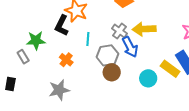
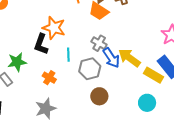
yellow arrow: (144, 29) -> (129, 58), moved, turned 45
brown circle: (112, 72) -> (99, 96), moved
cyan circle: (148, 78) -> (147, 103), moved

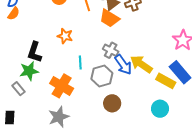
orange star: (54, 28) -> (65, 36), size x0.7
black L-shape: (41, 44) -> (35, 52), moved
orange cross: (49, 78) -> (62, 86), size x1.6

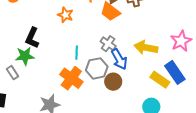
orange star: (65, 36) -> (65, 15), moved
yellow arrow: (141, 64) -> (146, 48), moved, turned -30
orange cross: (62, 86) -> (71, 78), moved
brown circle: (112, 103) -> (113, 82), moved

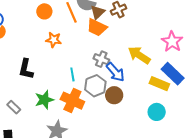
yellow arrow: (146, 48) -> (139, 55), turned 35
green star: (25, 56) -> (44, 100), moved

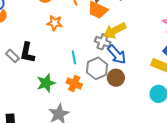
yellow arrow: (139, 55) -> (115, 31), moved, turned -60
orange cross: (72, 101) -> (74, 83), size x0.7
gray rectangle: (14, 107) -> (12, 56), moved

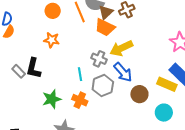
orange star: (55, 23) -> (52, 40), moved
gray cross: (103, 42) -> (99, 59), moved
brown circle: (116, 78) -> (139, 94), moved

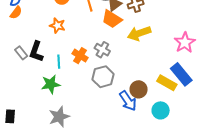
yellow arrow: (121, 48) -> (139, 33), moved
blue arrow: (123, 72) -> (128, 101), moved
cyan line: (80, 74) -> (59, 62), moved
orange cross: (80, 100) -> (80, 56), moved

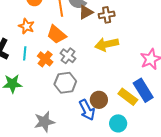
orange trapezoid: (112, 19) -> (56, 35), moved
cyan line: (59, 62) -> (25, 53), moved
gray star: (59, 117) -> (44, 122), moved

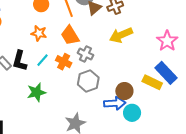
orange trapezoid: (56, 35) -> (70, 35), turned 30
cyan line: (25, 53) -> (43, 60), turned 48
blue arrow: (87, 110) -> (115, 103), turned -55
cyan circle: (118, 123) -> (132, 113), moved

